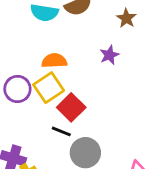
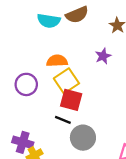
yellow square: (49, 88) -> (66, 81), moved
red square: (71, 107) -> (71, 100), turned -30

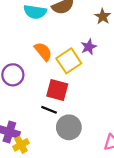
orange semicircle: (57, 61) -> (43, 52), turned 54
yellow square: (66, 81) -> (69, 61), moved

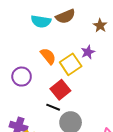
red square: (57, 90) -> (60, 90), turned 36

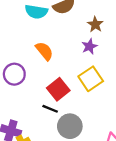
brown star: (100, 26) -> (95, 24), moved
yellow square: (71, 64) -> (91, 79), moved

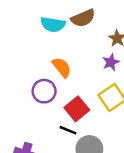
purple circle: (14, 74) -> (44, 91), moved

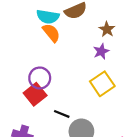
orange semicircle: (62, 67) -> (51, 33), moved
red square: (77, 109) -> (35, 94), moved

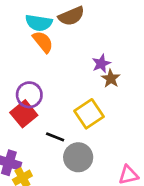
brown star: (107, 29) -> (111, 79), moved
yellow square: (102, 84) -> (89, 114), moved

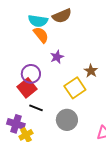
purple star: (101, 64) -> (57, 57), moved
brown star: (111, 79) -> (91, 71), moved
black line: (55, 137) -> (36, 108), moved

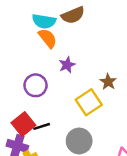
red square: (27, 88) -> (23, 124), moved
black line: (36, 108) -> (42, 126), turned -40

